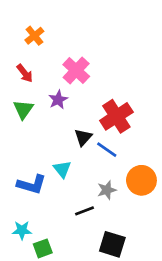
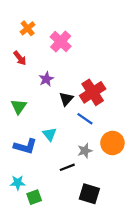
pink cross: (76, 70) -> (61, 42), moved
green triangle: (23, 109) -> (19, 107), moved
black triangle: (83, 137) -> (66, 99), moved

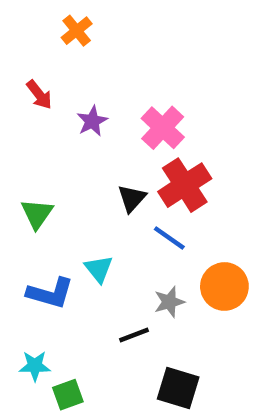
orange cross: (28, 28) -> (77, 31), moved
pink cross: (61, 42) -> (163, 128), moved
red arrow: (20, 58) -> (39, 95), moved
purple star: (46, 79) -> (92, 121), moved

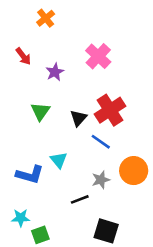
pink cross: (163, 128) -> (98, 56), moved
green triangle: (37, 214) -> (40, 111), moved

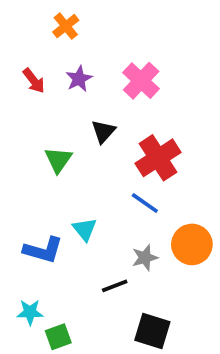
purple star: (55, 72) -> (79, 79), moved
black triangle: (78, 118) -> (103, 131), moved

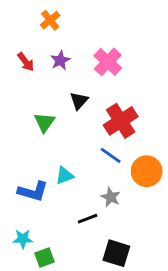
cyan triangle: (85, 229) -> (65, 176), turned 48
orange circle: (192, 244) -> (147, 171), moved
gray star: (145, 258) -> (111, 197), turned -30

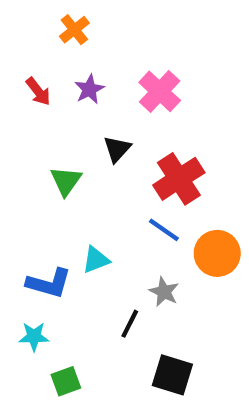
black line: (88, 219) -> (130, 324), turned -42
cyan star: (23, 239) -> (34, 336), moved

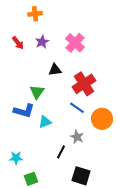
orange cross: (74, 30) -> (35, 14), turned 32
black triangle: (117, 149) -> (55, 70), turned 40
green triangle: (66, 181) -> (37, 92), moved
blue L-shape: (49, 283) -> (24, 111), moved

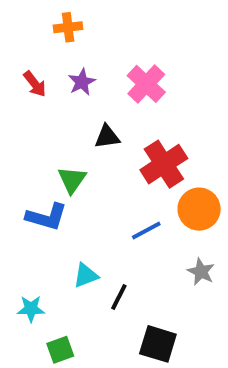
blue line: (77, 108) -> (146, 231), moved, turned -63
orange circle: (102, 119) -> (199, 209), moved
cyan triangle: (45, 122) -> (86, 276), moved
gray star: (77, 137) -> (201, 272), moved

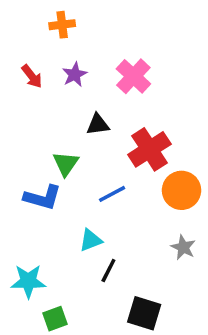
blue line: (146, 231) -> (112, 194), moved
cyan triangle: (86, 276) -> (91, 240), moved
cyan star: (31, 309) -> (28, 281), size x1.4

